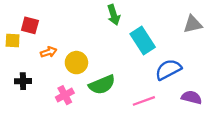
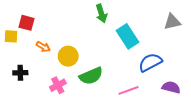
orange arrow: (49, 52) -> (43, 47), turned 48

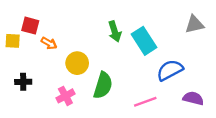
green arrow: (101, 13) -> (115, 31), moved
orange arrow: (43, 47) -> (49, 43), moved
green semicircle: (91, 76) -> (103, 85), turned -50

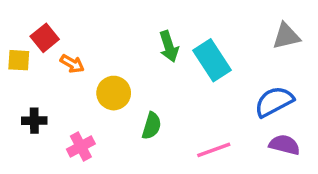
red square: (30, 26) -> (45, 38), turned 36
blue semicircle: (170, 70) -> (274, 102), moved
green semicircle: (103, 85) -> (152, 126), size x0.7
pink cross: (65, 96) -> (81, 147), moved

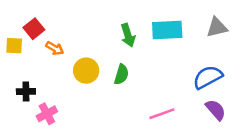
cyan rectangle: (212, 60) -> (167, 30), moved, turned -60
green semicircle: (152, 126) -> (121, 74), moved
purple semicircle: (284, 145) -> (216, 110), turned 35
pink cross: (81, 147) -> (47, 114), moved

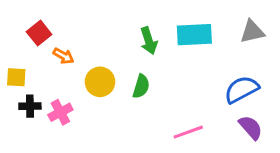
yellow square: (14, 46) -> (16, 77), moved
pink cross: (47, 114) -> (60, 112), moved

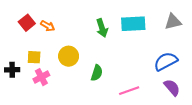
orange arrow: (63, 56) -> (48, 26), moved
yellow square: (16, 77) -> (34, 57), moved
green semicircle: (141, 86) -> (97, 73), moved
black cross: (30, 106) -> (12, 70), moved

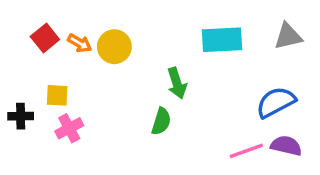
green arrow: (102, 28) -> (177, 83), moved
yellow circle: (69, 56) -> (114, 47), moved
purple semicircle: (172, 87) -> (286, 146), turned -36
pink line: (129, 91) -> (246, 151), moved

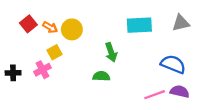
yellow square: (57, 95) -> (54, 52), moved, turned -32
blue semicircle: (276, 102) -> (173, 64), turned 50
green semicircle: (161, 121) -> (101, 76), turned -105
pink cross: (69, 128) -> (42, 70), moved

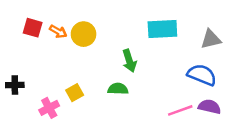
gray triangle: (181, 23) -> (211, 39), moved
red square: (28, 24) -> (33, 28), turned -35
yellow square: (54, 52) -> (75, 93), moved
pink cross: (42, 70) -> (49, 108), moved

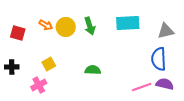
red square: (33, 28) -> (18, 33), moved
green arrow: (129, 61) -> (90, 26), moved
blue semicircle: (202, 75) -> (159, 59), turned -115
yellow square: (75, 93) -> (49, 64), moved

